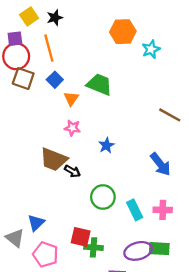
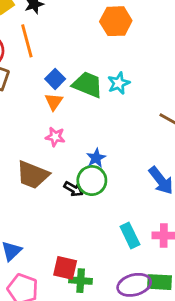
cyan star: (151, 49) -> (119, 83), moved
blue square: (55, 80) -> (55, 79), moved
black arrow: (72, 171) -> (74, 189), moved
green circle: (103, 197) -> (92, 181), moved

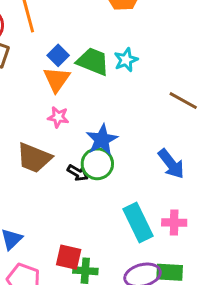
orange triangle: (54, 102) -> (57, 79), size x1.4
blue star: (96, 158) -> (102, 140), size x1.5
cyan rectangle: (130, 236) -> (138, 223), size x1.4

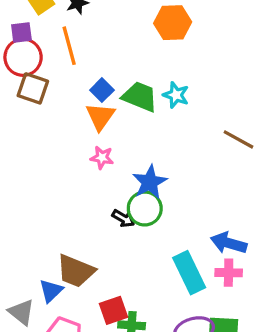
cyan star: (126, 60) -> (176, 95), turned -30
brown trapezoid: (34, 158) -> (76, 271), moved
blue arrow: (171, 164) -> (229, 243), moved, turned 144
red square: (69, 257) -> (113, 310), turned -32

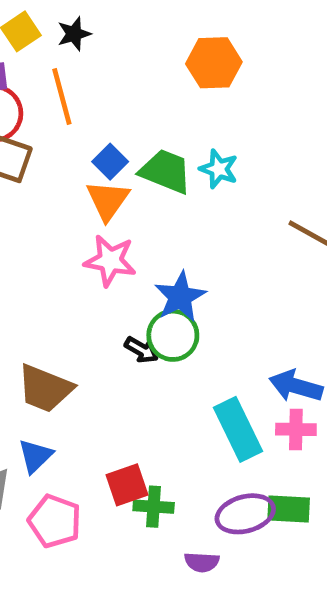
pink star: (102, 158) -> (110, 261), size x1.5
brown trapezoid: (76, 271) -> (45, 388), moved

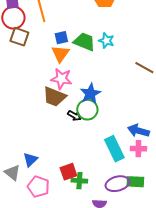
blue square: (110, 162) -> (61, 38), turned 32
brown trapezoid: (45, 388) -> (54, 97), moved

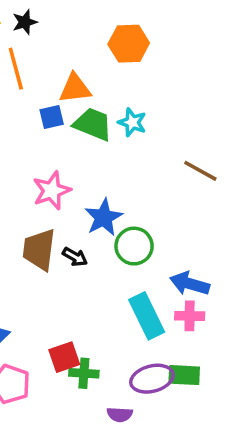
orange triangle: (60, 54) -> (75, 88), moved, turned 48
pink star: (61, 79) -> (52, 191), turned -30
brown trapezoid: (54, 97) -> (39, 250), moved, turned 75
green circle: (87, 110) -> (134, 246), moved

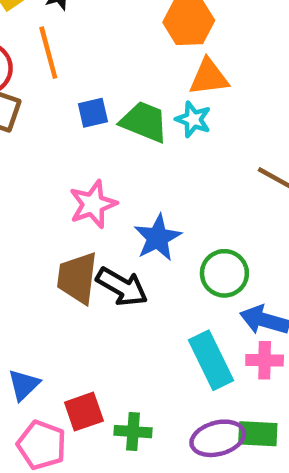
orange triangle: (75, 88) -> (209, 77), moved
green circle: (134, 246) -> (224, 273), moved
black arrow: (75, 257) -> (122, 287), size x1.6
red square: (64, 357) -> (84, 412), moved

